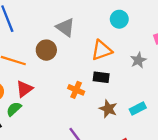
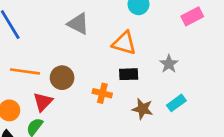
brown circle: (46, 50) -> (62, 78), moved
orange triangle: (102, 50) -> (124, 43), turned 45
gray star: (138, 60) -> (169, 64), moved

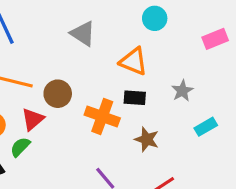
orange cross: (102, 93) -> (102, 117), size x1.5
cyan rectangle: (176, 103) -> (206, 127), moved

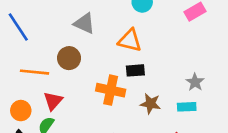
gray star: (182, 91) -> (195, 82), moved
brown circle: (58, 94) -> (69, 58), moved
cyan rectangle: (206, 127) -> (187, 107), moved, turned 36

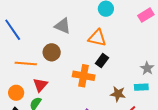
black rectangle: (135, 70) -> (102, 61), turned -48
brown star: (150, 104) -> (118, 94), moved

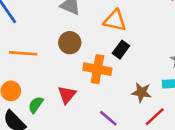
brown circle: (52, 52) -> (70, 43), moved
red triangle: (40, 85) -> (67, 95), moved

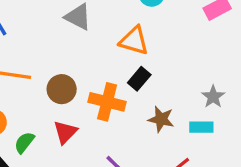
brown circle: (70, 43) -> (62, 89), moved
brown star: (141, 92) -> (161, 119), moved

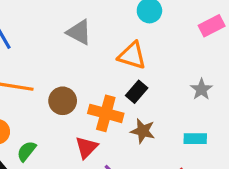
gray star: (213, 97) -> (201, 89), moved
brown star: (161, 119) -> (143, 131), moved
red triangle: (65, 132) -> (86, 147), moved

